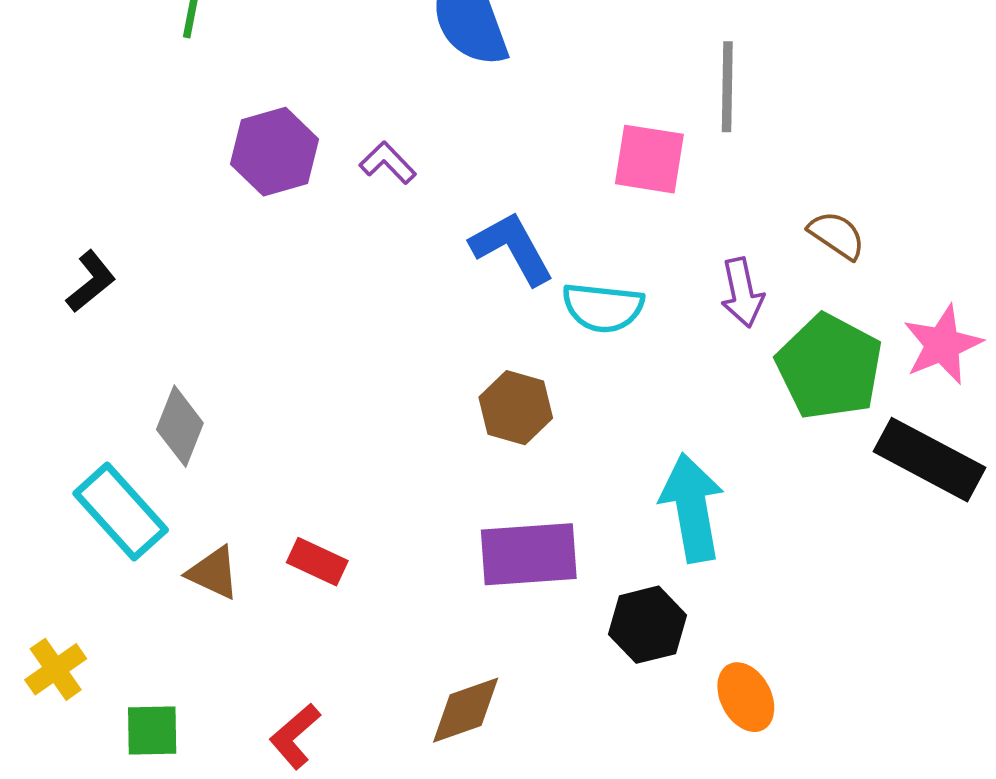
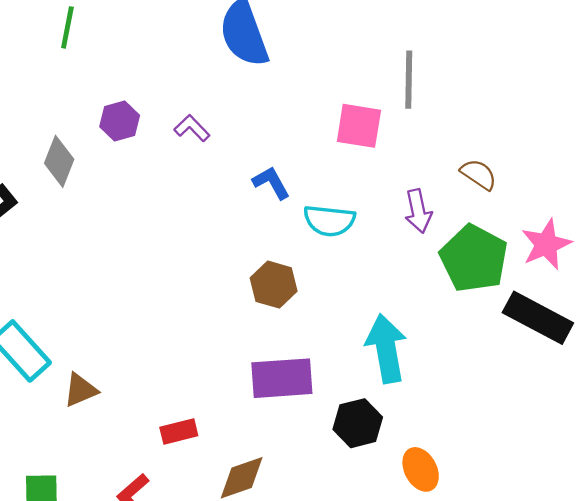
purple hexagon: (275, 152) -> (120, 121), size x0.7
blue L-shape: (512, 248) -> (271, 183), size x0.7
gray diamond: (180, 426) -> (59, 161), moved
red rectangle: (317, 562) -> (179, 432), moved, turned -39
brown triangle: (213, 573) -> (80, 390), turned -48

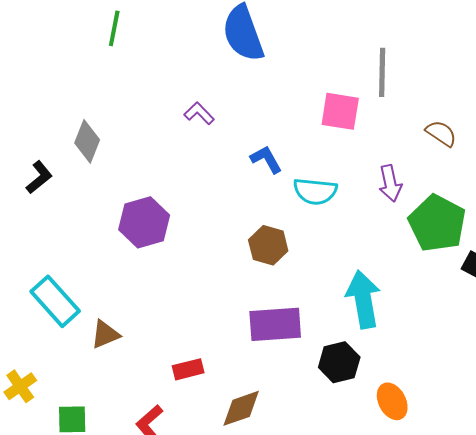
green line: (67, 27) -> (114, 28), moved
purple hexagon: (120, 121) -> (144, 222), moved, size x1.5
brown semicircle: (479, 174) -> (441, 133), moved

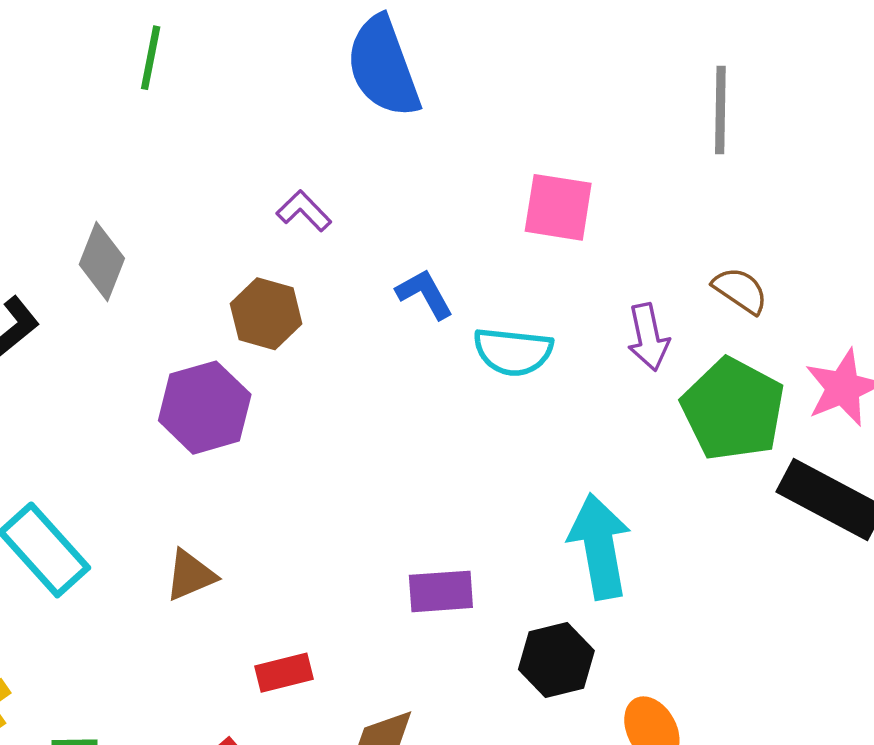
gray line: (382, 72) -> (720, 110), moved
brown semicircle: (441, 133) -> (740, 290), moved
brown hexagon: (268, 245) -> (266, 314), moved
purple rectangle: (275, 324) -> (441, 591), size x0.7
brown triangle: (105, 334) -> (190, 575), moved

